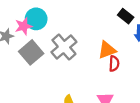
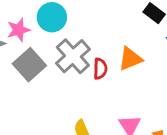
cyan circle: (36, 19) -> (52, 17), moved
red semicircle: (114, 64) -> (100, 69), moved

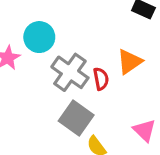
gray square: (29, 65) -> (76, 118), moved

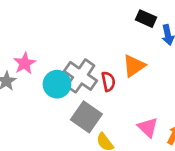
cyan circle: (39, 37) -> (57, 84), moved

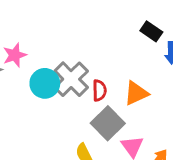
orange triangle: (134, 66) -> (136, 93), moved
gray square: (86, 117) -> (108, 123), moved

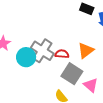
red semicircle: (99, 90) -> (62, 54), turned -72

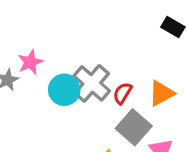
red semicircle: (62, 54) -> (122, 93), turned -72

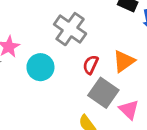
gray cross: (92, 83) -> (70, 29), moved

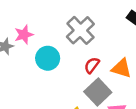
orange triangle: (124, 61) -> (121, 68), turned 40

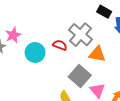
gray cross: (80, 30) -> (80, 35), moved
red semicircle: (92, 65) -> (60, 45), moved, turned 80

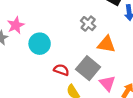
gray cross: (80, 35) -> (88, 24), size x0.6
red semicircle: (60, 45) -> (61, 70), moved

